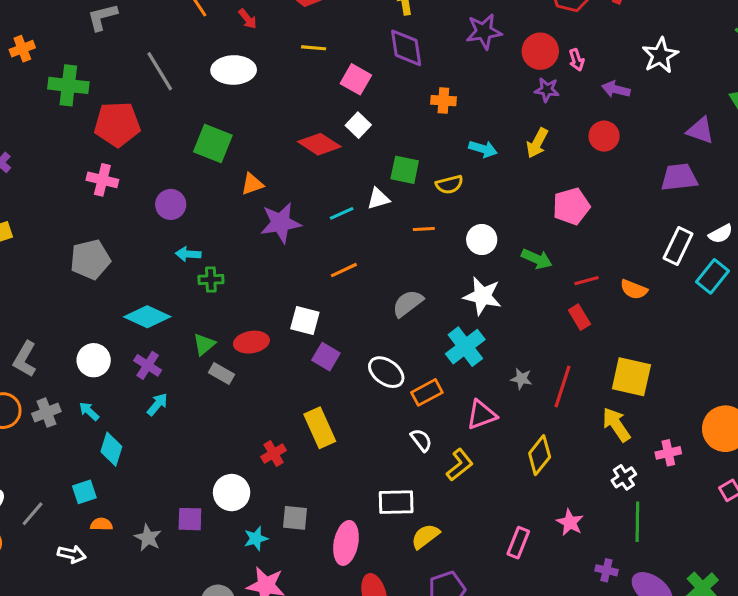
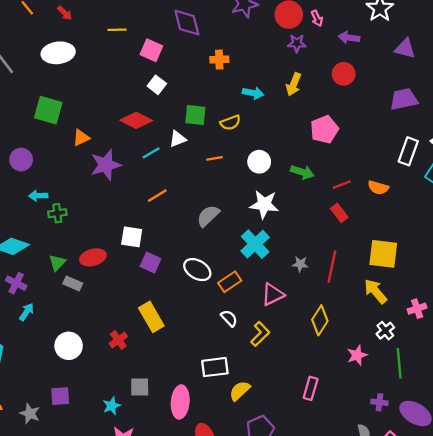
purple triangle: (700, 130) -> (405, 49), moved
red diamond: (319, 144) -> (136, 120), moved
white circle: (232, 493) -> (69, 346), moved
pink star: (570, 522) -> (357, 355), moved, turned 30

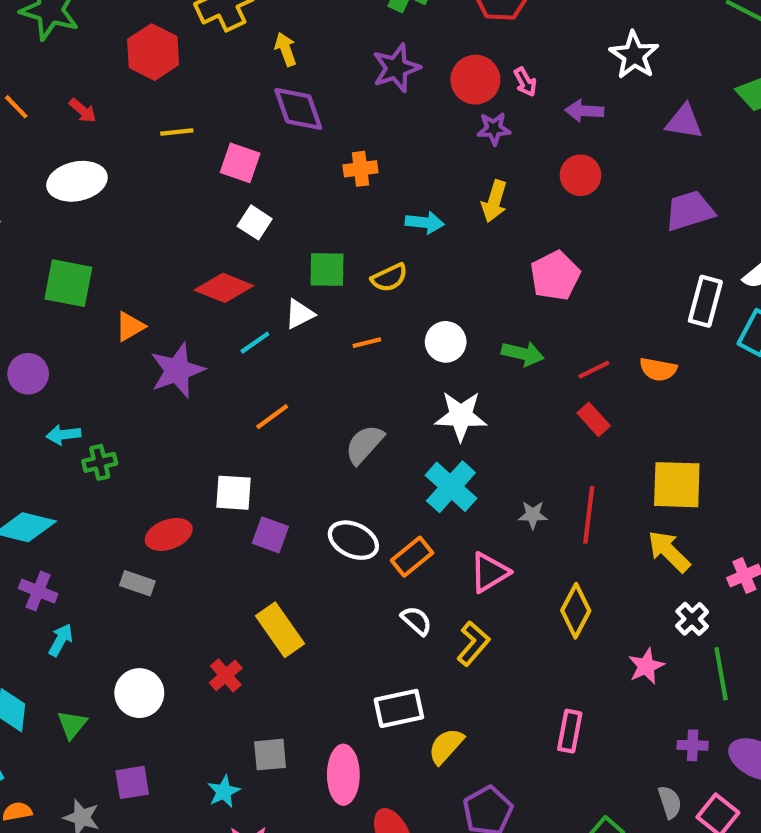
green triangle: (57, 263) -> (72, 725), moved

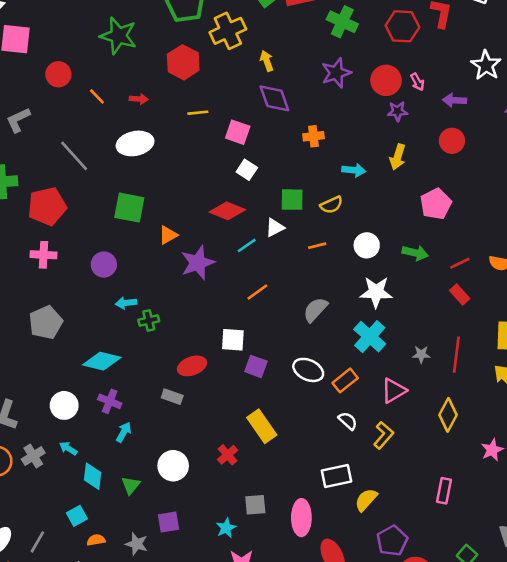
red arrow: (83, 111) -> (139, 99), turned -36

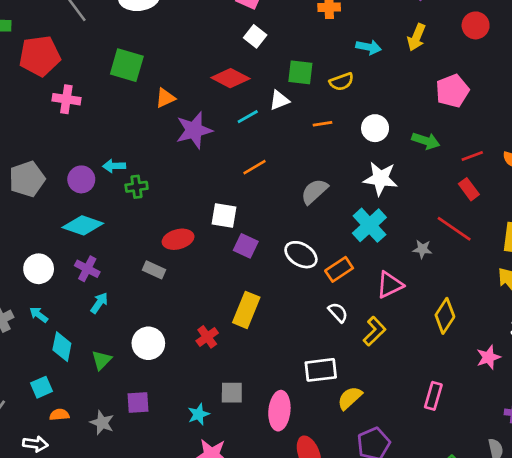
pink cross: (44, 255) -> (66, 99), moved
purple circle: (104, 265) -> (81, 179), moved
red line: (456, 355) -> (454, 229), moved, turned -68
yellow rectangle: (262, 426) -> (246, 310), turned 52

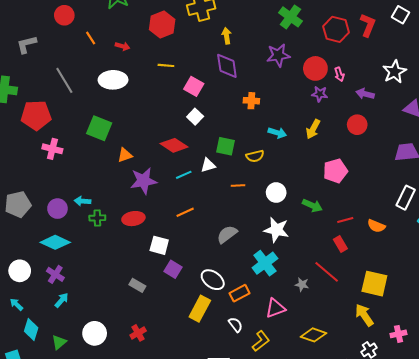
red ellipse: (178, 239) -> (133, 219), moved
gray rectangle: (154, 270) -> (137, 285), moved
yellow rectangle: (246, 310) -> (200, 309), moved
yellow diamond: (445, 316) -> (314, 335), turned 70

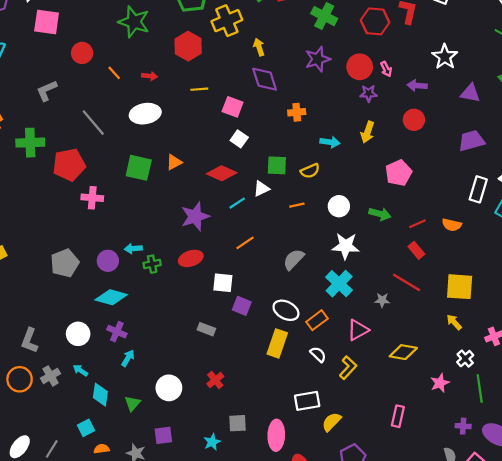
orange triangle: (125, 155) -> (174, 162), moved
yellow arrow: (364, 315) -> (454, 322), size x0.7

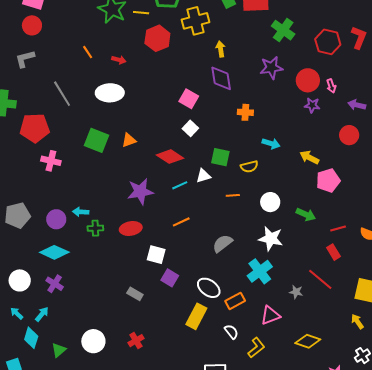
red circle: (82, 53) -> (32, 25), moved
yellow line: (199, 89) -> (141, 13), moved
yellow arrow: (368, 132) -> (309, 157), moved, turned 90
cyan arrow: (128, 358) -> (42, 314), moved

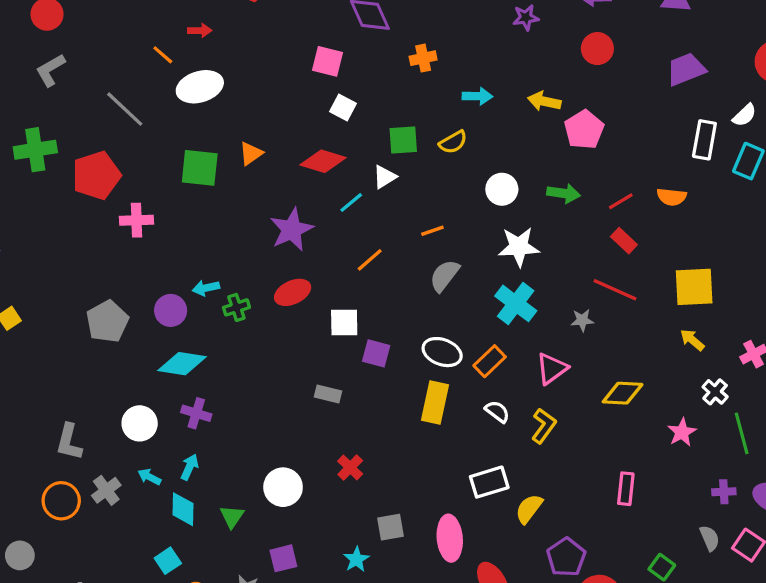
orange line: (88, 52) -> (163, 55), moved
orange line: (233, 195) -> (432, 231), moved

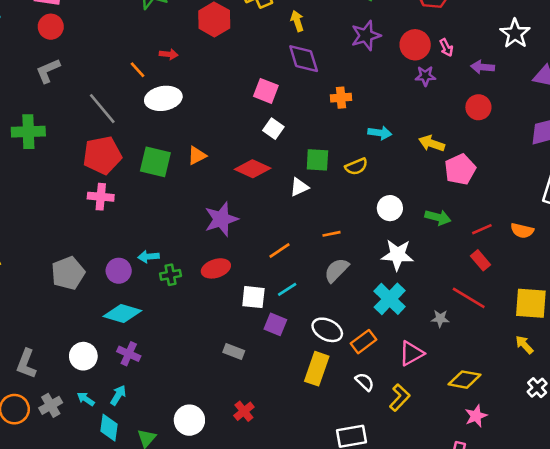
red pentagon: (96, 175) -> (102, 155), moved
cyan line: (351, 202) -> (287, 289), moved
pink star: (682, 432) -> (476, 416), moved

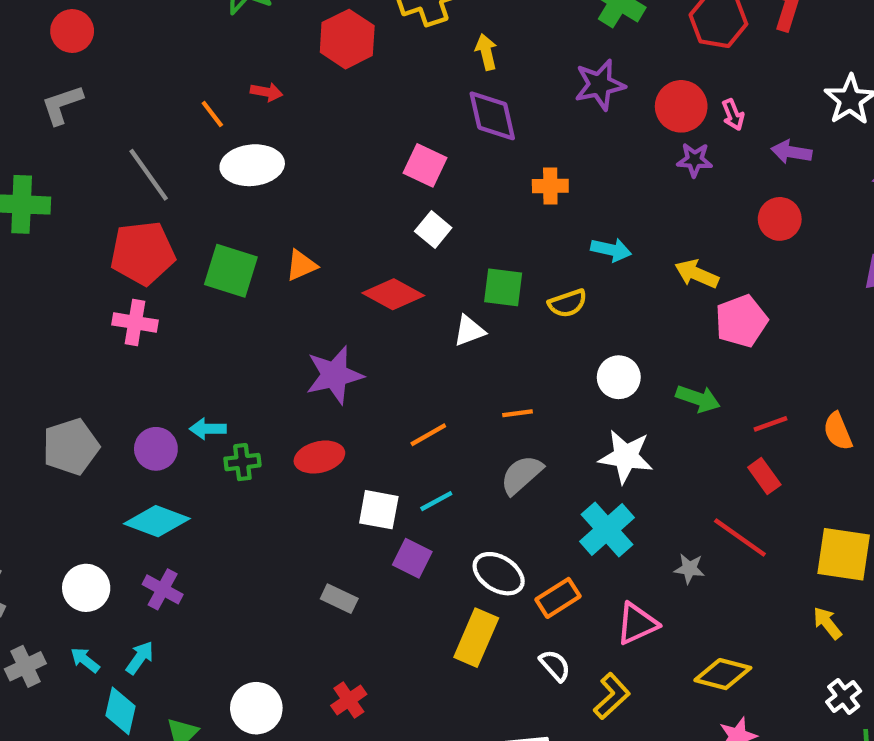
orange semicircle: (522, 231) -> (838, 431), turned 50

